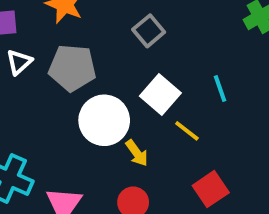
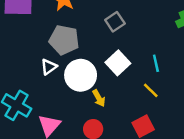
white triangle: (19, 62) -> (49, 67), moved
yellow line: (187, 131) -> (151, 90), moved

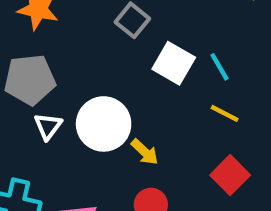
gray pentagon: (64, 40) -> (30, 80), moved
white square: (118, 63) -> (174, 63), moved

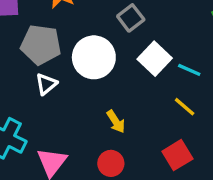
cyan line: (219, 67) -> (189, 70), turned -50
white circle: (104, 124) -> (94, 57), moved

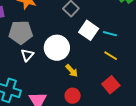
white circle: (94, 57) -> (57, 48), moved

